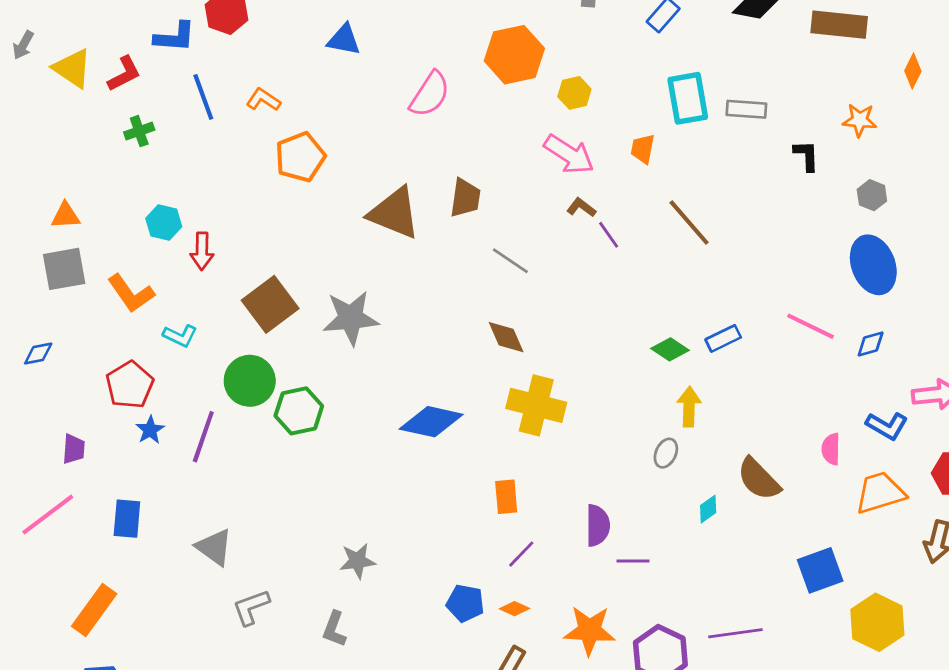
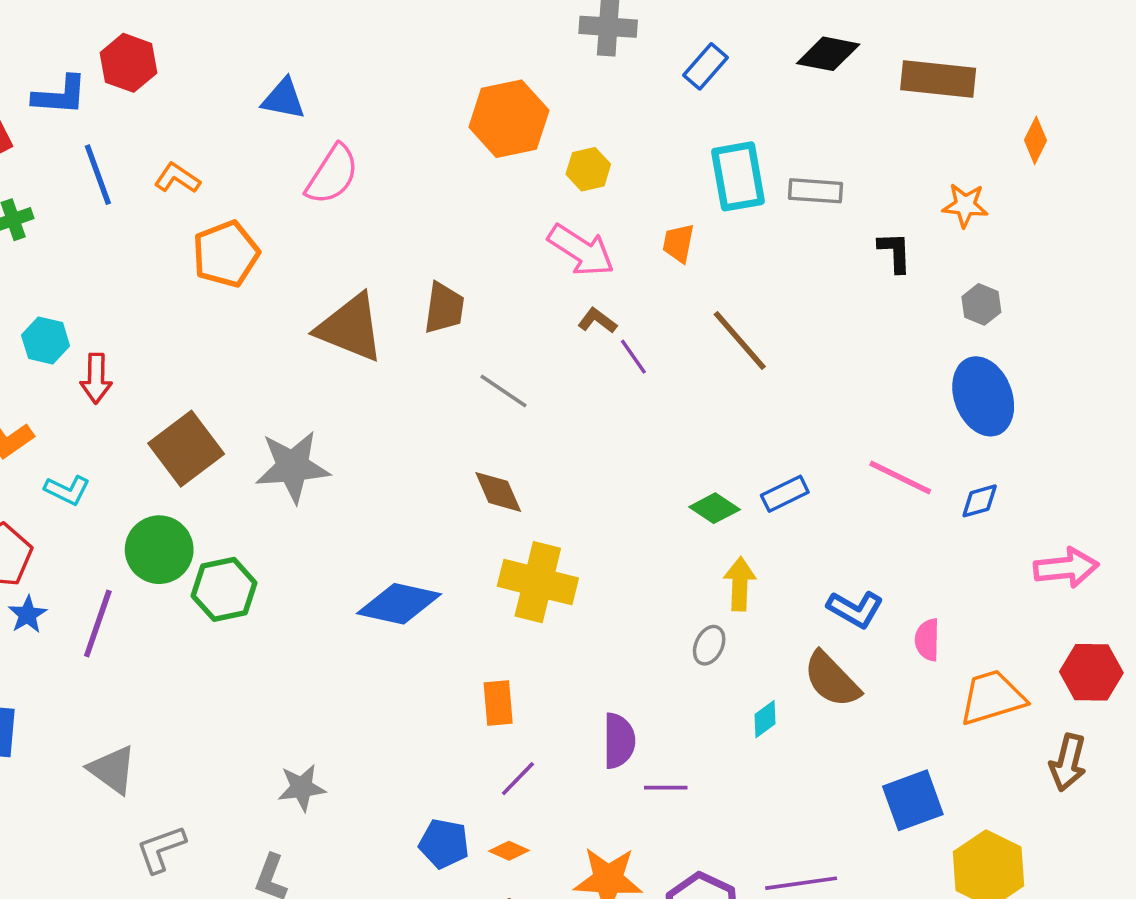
pink semicircle: (430, 94) -> (332, 175), moved
blue L-shape: (887, 426) -> (855, 609), moved

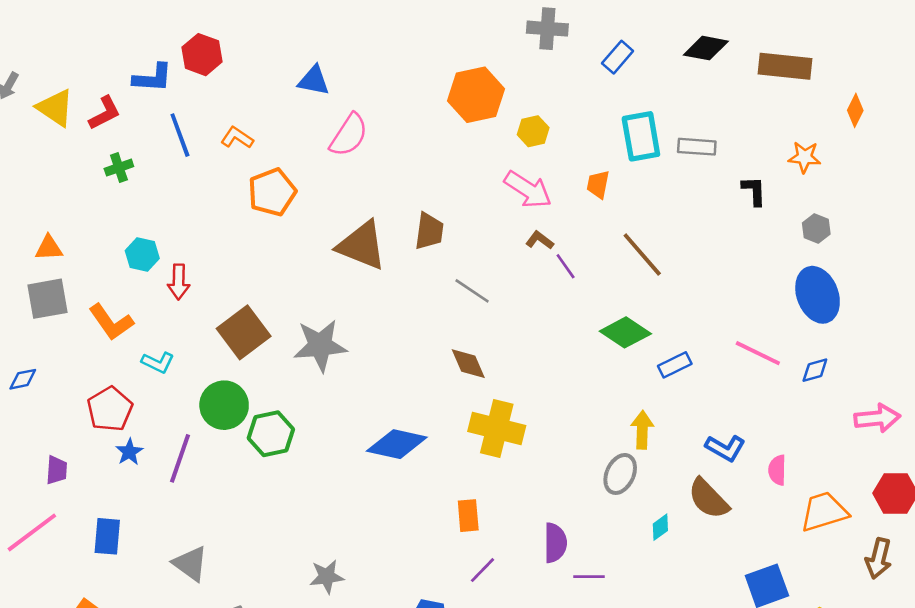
green diamond: (715, 508) -> (625, 332), moved, size x1.4
gray ellipse: (709, 645) -> (620, 474), size x1.4

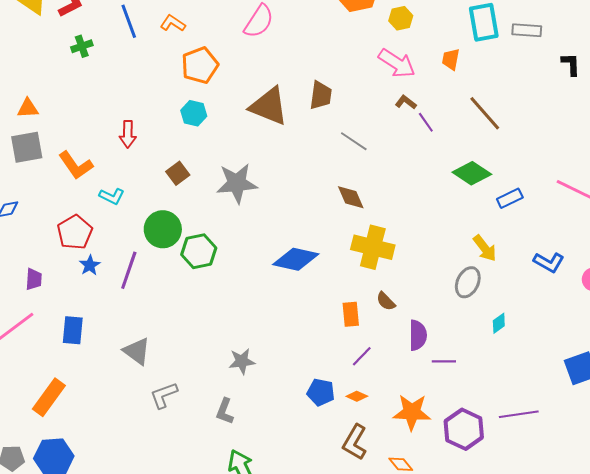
cyan hexagon: (142, 255) -> (194, 113), moved
brown square: (244, 332) -> (178, 173), size x0.6
yellow arrow: (642, 430) -> (485, 248), turned 140
brown semicircle: (708, 499) -> (386, 301), moved, size x0.6

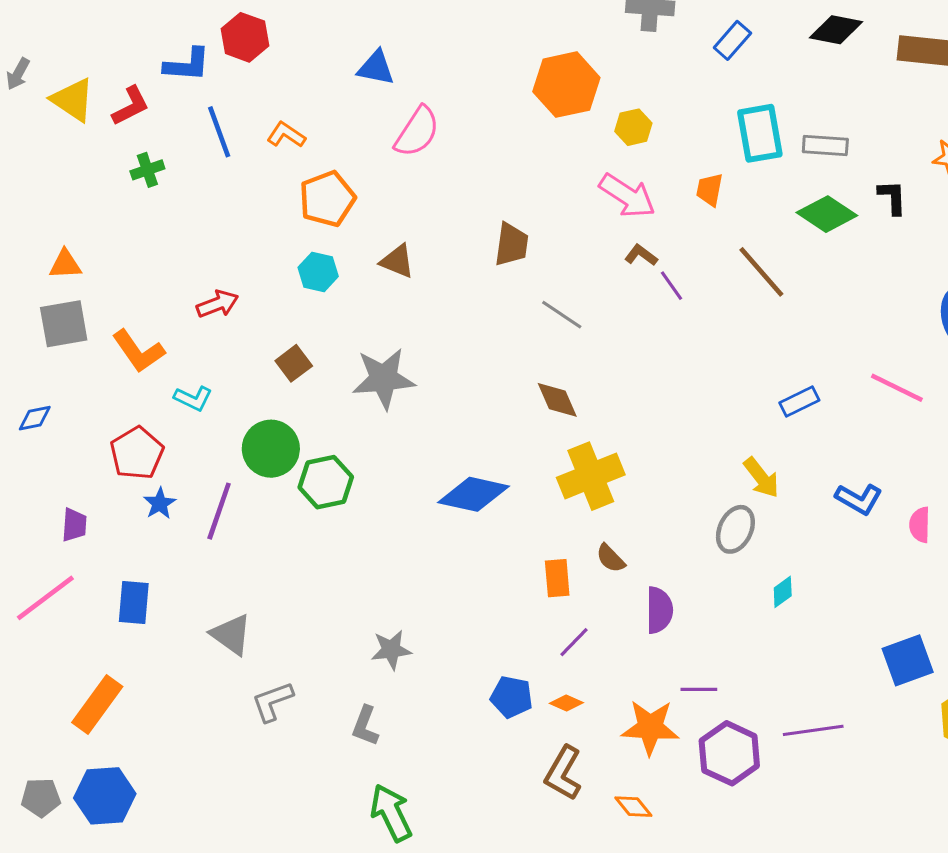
brown triangle: (269, 106) -> (397, 261), moved, size x0.6
red arrow: (128, 134) -> (218, 304), turned -112
green diamond: (472, 173) -> (827, 214), moved
yellow cross: (373, 247) -> (591, 476), turned -36
purple line: (444, 361) -> (699, 689), moved

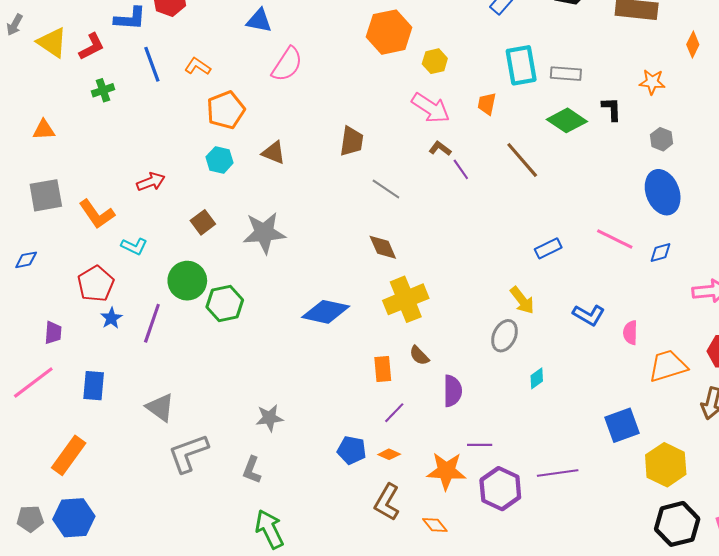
orange triangle: (65, 264) -> (44, 130), moved
gray L-shape: (272, 702) -> (188, 453), size x1.4

